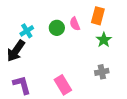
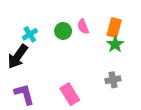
orange rectangle: (98, 16) -> (114, 28), moved

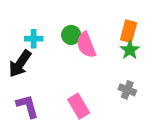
pink semicircle: (83, 27) -> (86, 45), moved, size x1.5
cyan cross: (30, 34) -> (34, 39), turned 32
gray cross: (113, 80) -> (127, 90), turned 32

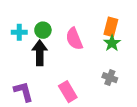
green circle: (71, 35) -> (43, 30), moved
cyan cross: (34, 39) -> (19, 32), moved
black arrow: (20, 64) -> (40, 53), moved, turned 145

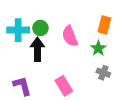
cyan cross: (19, 32) -> (18, 30), size x1.5
green star: (112, 43) -> (98, 48), moved

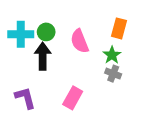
gray cross: (103, 73) -> (113, 74), moved
pink rectangle: (64, 86) -> (73, 98), turned 60

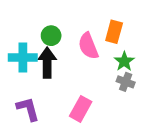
orange rectangle: (119, 28) -> (114, 32), moved
cyan cross: (21, 34) -> (23, 58), moved

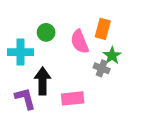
black arrow: (47, 63) -> (43, 81), moved
gray cross: (126, 82) -> (102, 68), moved
pink rectangle: (81, 109) -> (73, 98), turned 55

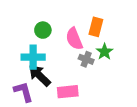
cyan cross: (21, 52) -> (33, 57), moved
gray cross: (102, 68) -> (86, 59), moved
black arrow: (43, 81) -> (40, 75), turned -45

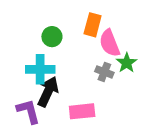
orange rectangle: (96, 27) -> (93, 25), moved
pink semicircle: (74, 39) -> (110, 43), moved
black arrow: (40, 75) -> (48, 92), turned 70

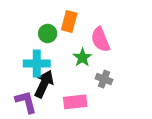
orange rectangle: (93, 25) -> (69, 22), moved
green star: (127, 63) -> (82, 57), moved
gray cross: (104, 72) -> (104, 79), moved

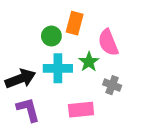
cyan cross: (37, 63) -> (58, 68), moved
black arrow: (44, 84) -> (20, 79), moved, turned 44

